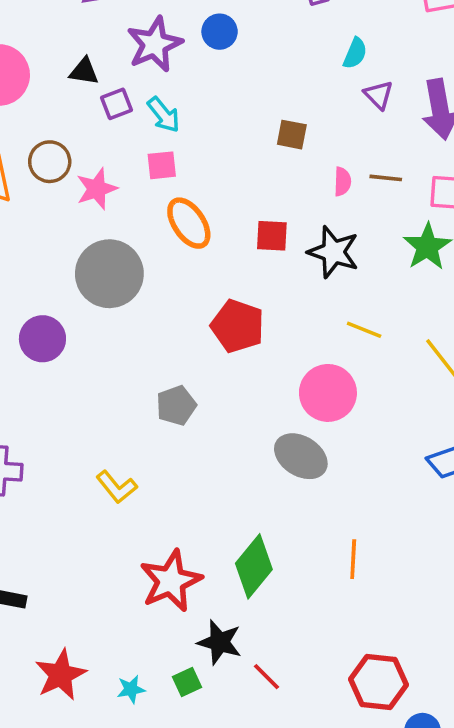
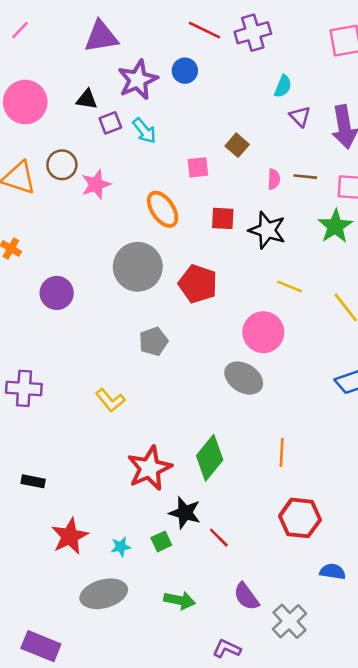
brown square: (292, 135) -> (237, 145), turned 30
pink square: (162, 165) -> (198, 167), moved
gray circle: (109, 274) -> (138, 267), moved
red hexagon: (379, 682) -> (300, 518), moved

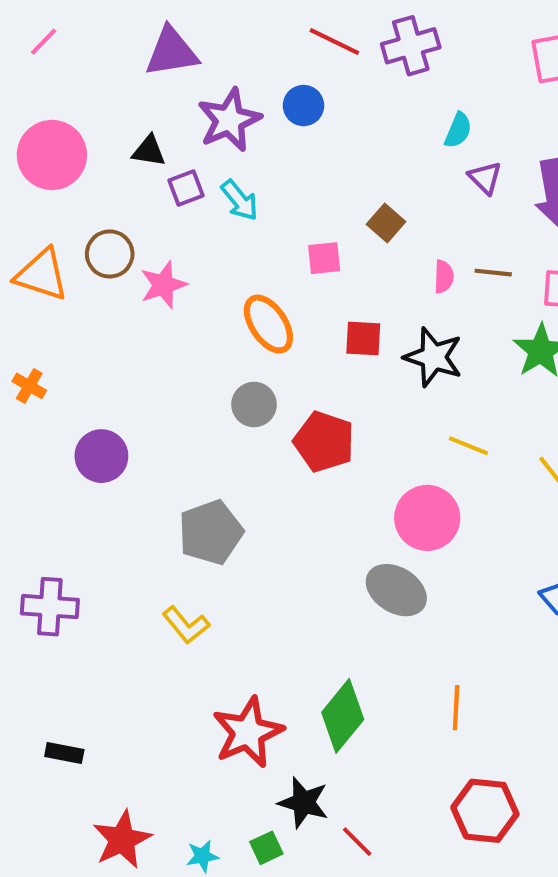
gray circle: (138, 267) -> (254, 404), moved, size x0.6
gray pentagon: (153, 341) -> (211, 532), moved, size x1.4

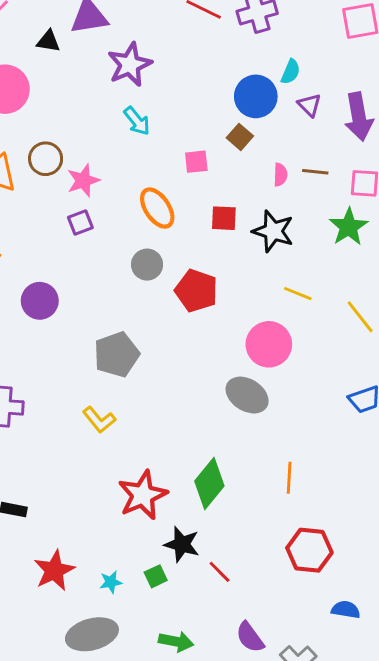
blue circle: (303, 106) -> (256, 96), moved, size x1.5
black triangle: (149, 151) -> (48, 41), moved
purple square: (186, 188) -> (80, 223), moved

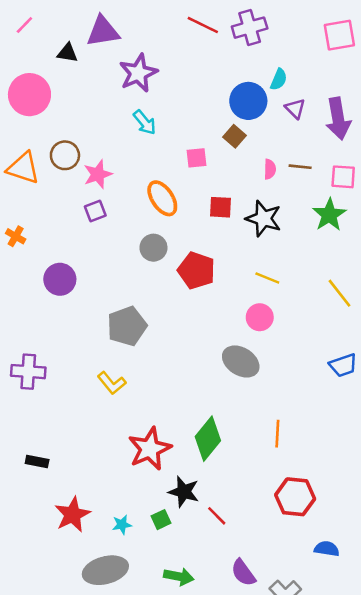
yellow line: (298, 294) -> (267, 278), moved
pink circle: (269, 344) -> (260, 317), size x0.7

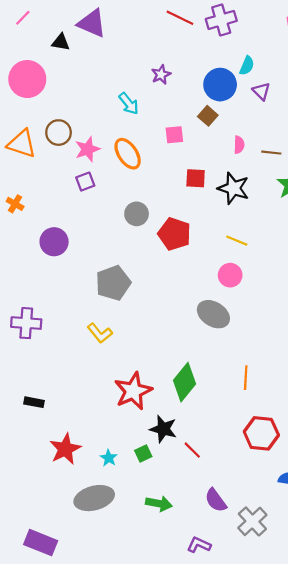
purple triangle: (103, 31) -> (92, 23), turned 32
purple star: (138, 73) -> (161, 75), moved, size x0.6
brown line: (300, 167) -> (271, 153), moved
orange ellipse: (162, 198) -> (128, 154), moved
cyan star: (122, 525) -> (109, 458), turned -30

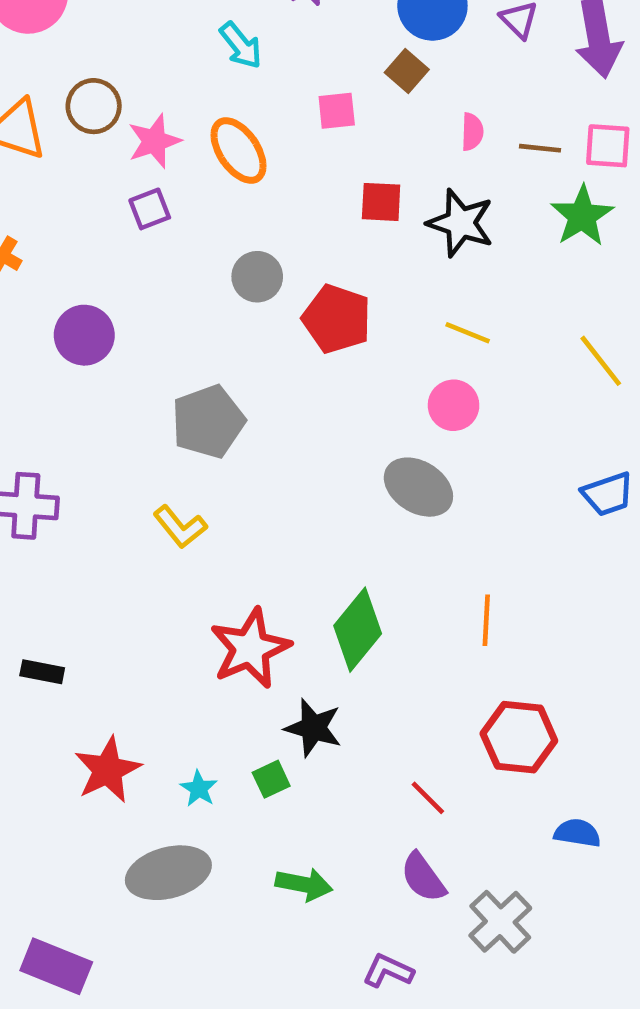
red line: (192, 450) -> (428, 798), moved

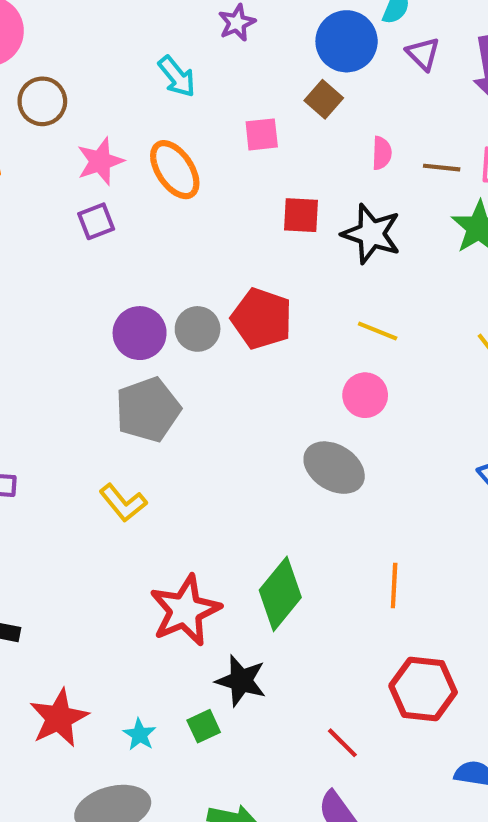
brown circle: (94, 106) -> (42, 101), moved
gray circle: (257, 277) -> (198, 329), moved
purple circle: (84, 335) -> (140, 333), moved

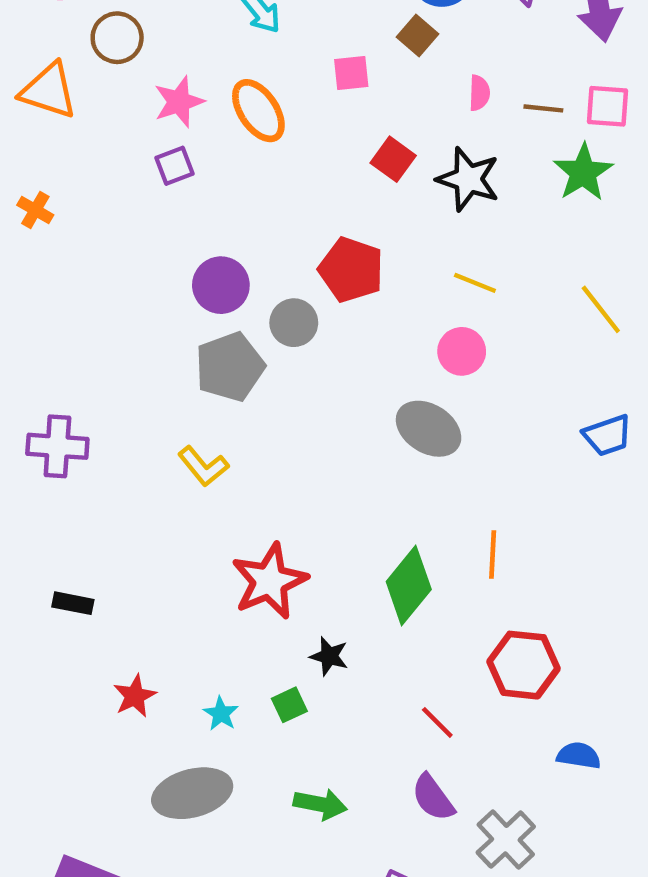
red square: (301, 215) -> (393, 159), turned 33
gray circle: (198, 329) -> (294, 323), moved
green diamond: (280, 594) -> (409, 586), moved
black star: (241, 681) -> (329, 656), size x0.7
red star: (59, 718) -> (135, 696), size x0.7

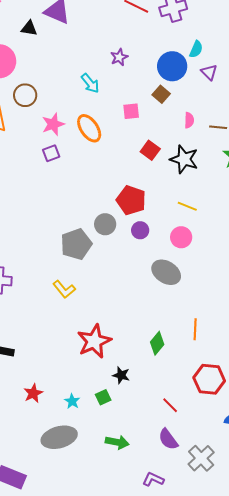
purple circle: (221, 285) -> (140, 230), moved, size x0.7
green diamond: (409, 586) -> (157, 343), size x0.7

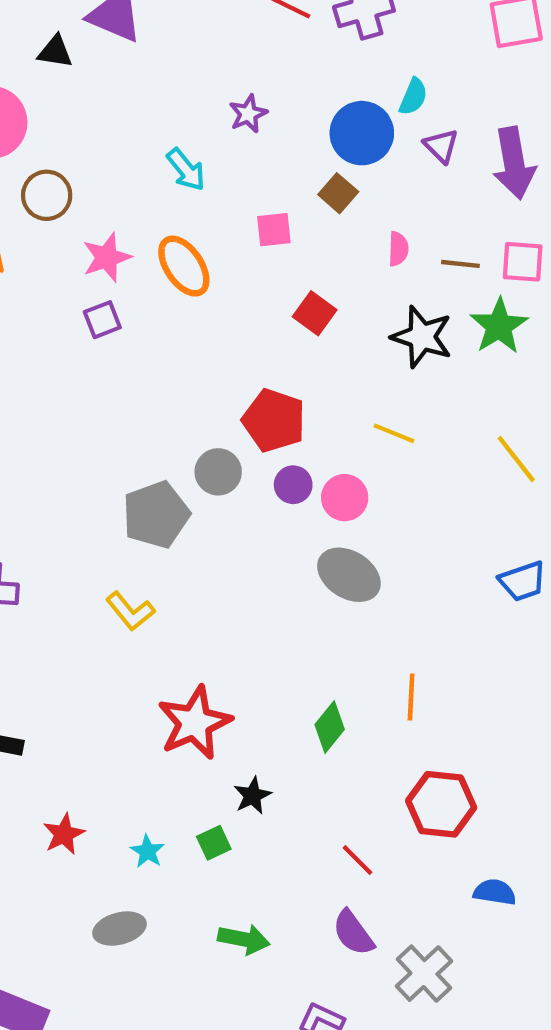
black star: (184, 159) -> (422, 337), moved
pink circle: (181, 237) -> (345, 498), moved
black star: (121, 375) -> (252, 796), turned 30
gray ellipse: (59, 437) -> (120, 929), size x0.7

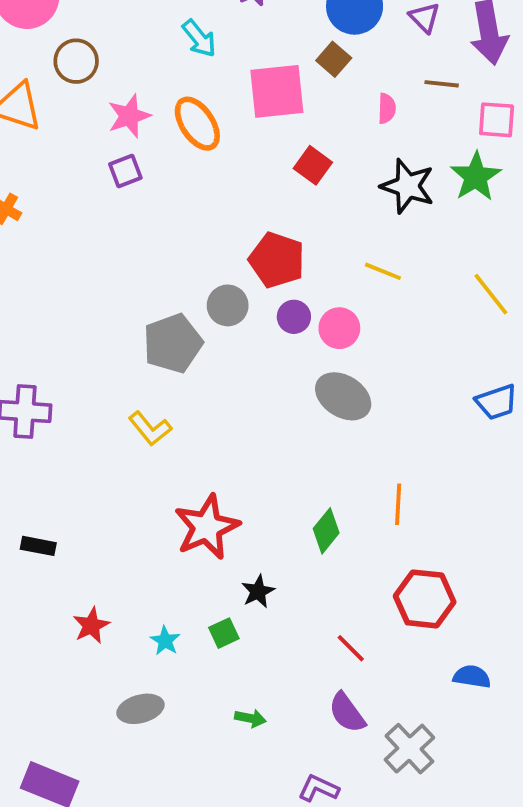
pink square: (274, 230) -> (277, 91), size x1.8
brown line: (460, 264) -> (442, 84), moved
green arrow: (244, 939) -> (250, 718), size x0.7

